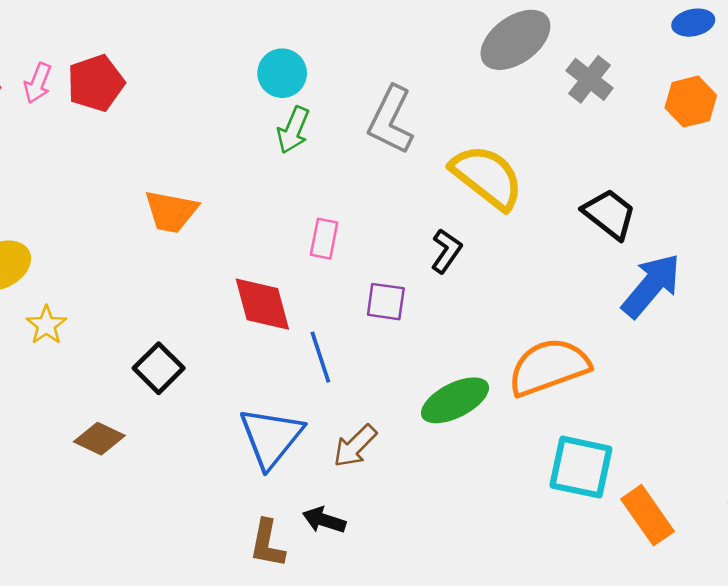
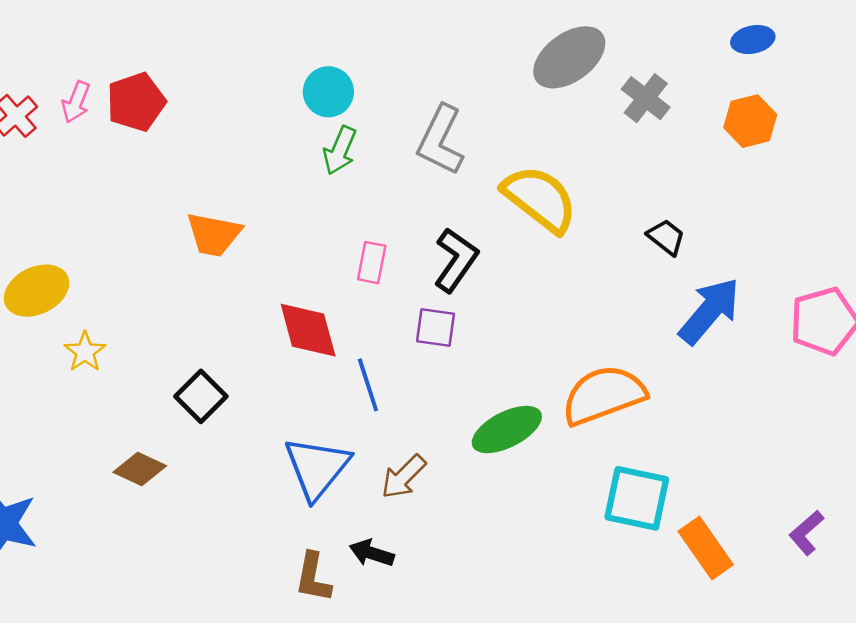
black trapezoid: (609, 214) -> (666, 237), size x0.7
black L-shape: (446, 251) -> (456, 260), moved, size x1.4

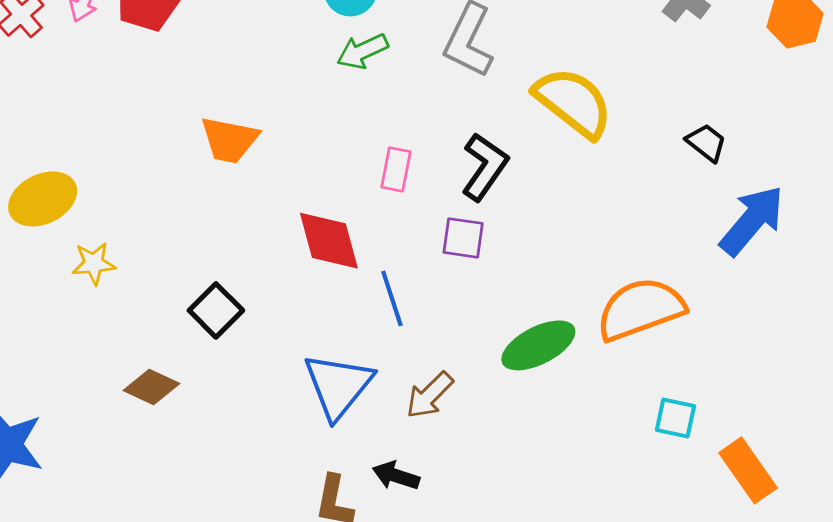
green arrow: (340, 150) -> (362, 51), turned 42
yellow star: (85, 352) -> (94, 263), turned 30
cyan square: (637, 498) -> (675, 418), size x0.6

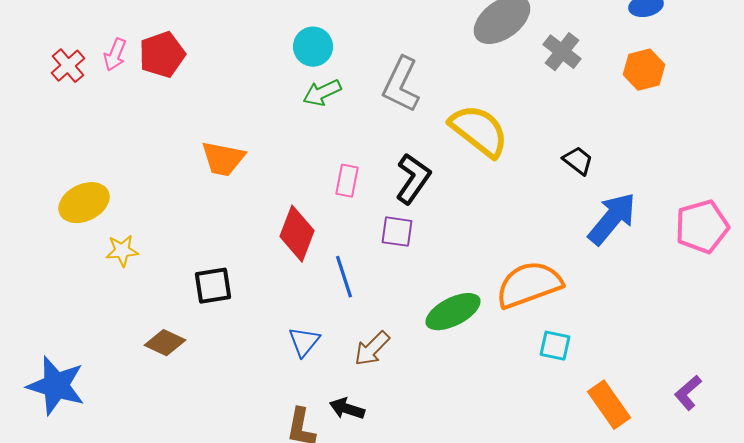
red diamond: (329, 241) -> (297, 234), turned 36
black square: (216, 310) -> (213, 286), turned 36
blue triangle: (338, 386) -> (304, 342), size x0.6
cyan square: (675, 418) -> (555, 346), moved

